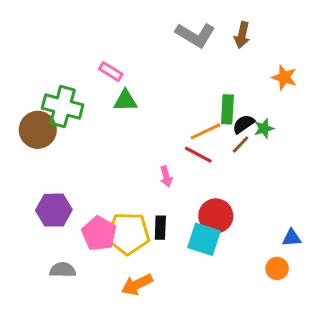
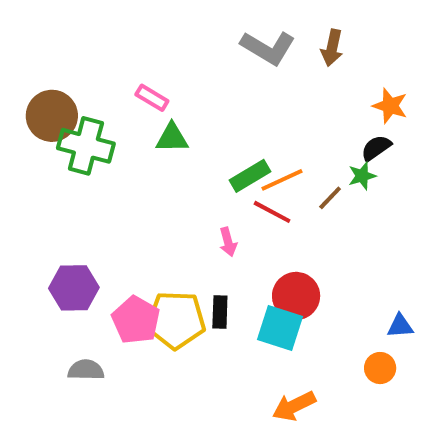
green rectangle: (227, 109) -> (250, 176), moved, turned 56
black semicircle: (243, 124) -> (376, 148), moved
brown circle: (38, 130) -> (52, 116), moved
orange arrow: (137, 284) -> (294, 406), moved

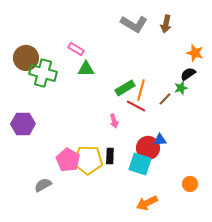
orange line: (282, 180) -> (141, 90), turned -50
purple hexagon: (74, 288) -> (23, 124), moved
blue triangle: (400, 326) -> (160, 140), moved
gray semicircle: (86, 370) -> (43, 185), turned -30

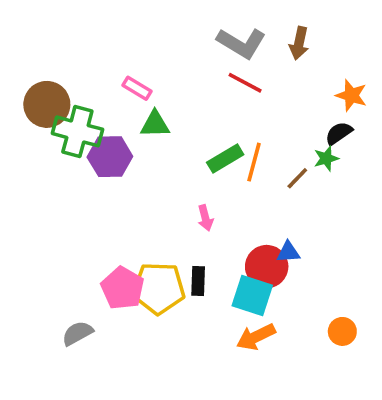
red line: (136, 106) -> (245, 83), moved
purple hexagon: (23, 124) -> (110, 157), moved
orange arrow: (147, 203) -> (256, 337), moved

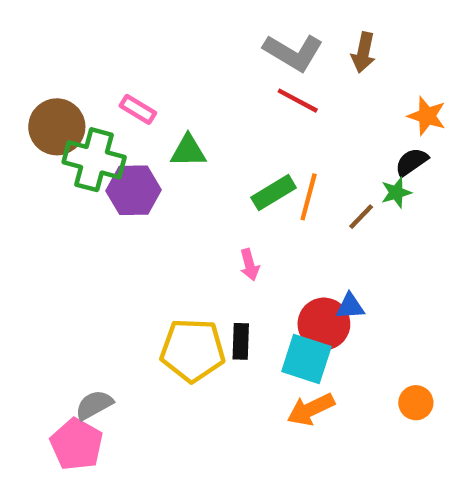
pink rectangle: (137, 88) -> (138, 109), moved
pink pentagon: (123, 288) -> (77, 444), moved

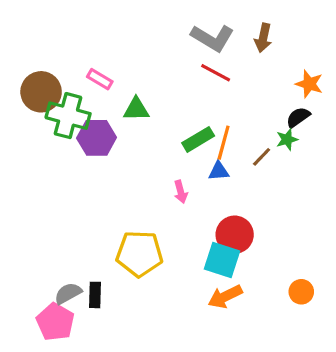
blue triangle: (350, 306) -> (219, 171), moved
black rectangle: (241, 341) -> (95, 295), moved

